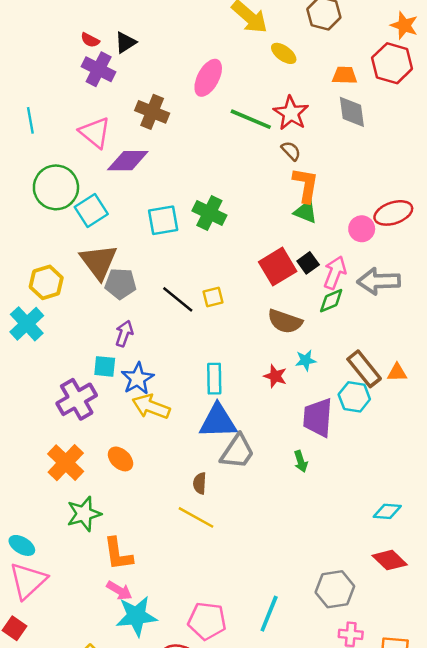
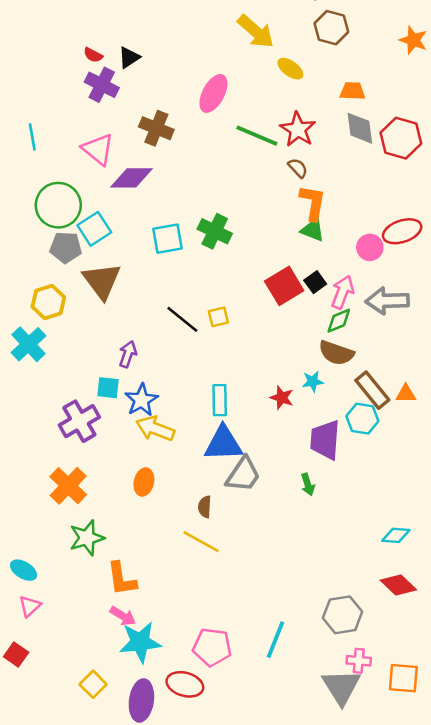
red hexagon: (392, 63) -> (401, 138), moved
gray pentagon: (121, 284) -> (66, 247), moved
brown semicircle: (285, 321) -> (336, 353), moved
orange ellipse: (121, 459) -> (144, 482), moved, turned 60
pink triangle: (28, 581) -> (30, 606), size x0.6

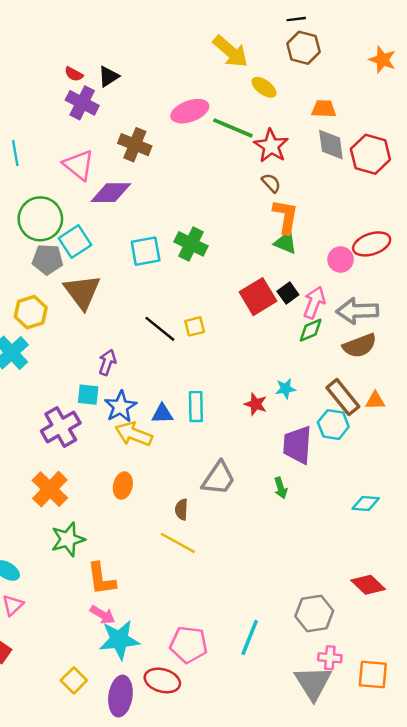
pink ellipse: (213, 93) -> (190, 111), turned 42
green line: (257, 136) -> (233, 128), moved
brown semicircle: (336, 353) -> (360, 346), moved, turned -40
blue triangle: (223, 444) -> (162, 414), moved, size x0.6
cyan diamond: (396, 535) -> (366, 503), moved

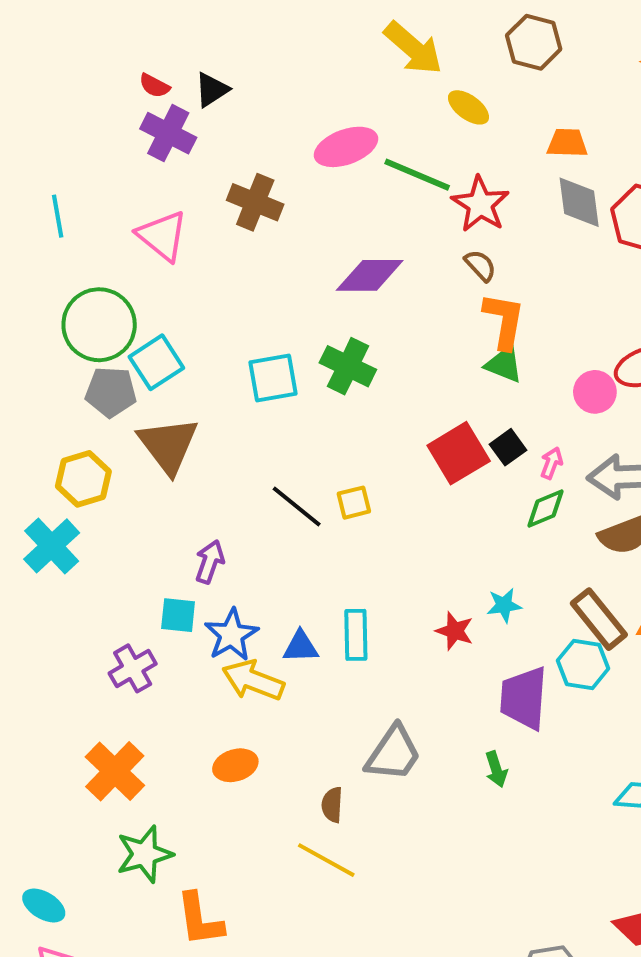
purple diamond: (111, 193) -> (370, 275), moved
pink arrow: (314, 303) -> (551, 463), size x0.6
purple cross: (61, 427) -> (133, 668), size x0.7
orange ellipse: (123, 486) -> (235, 765), turned 60

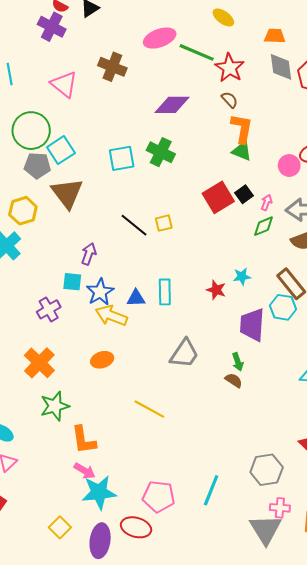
purple cross: (168, 133) -> (52, 27), moved
brown semicircle: (332, 805) -> (234, 380), moved, turned 120

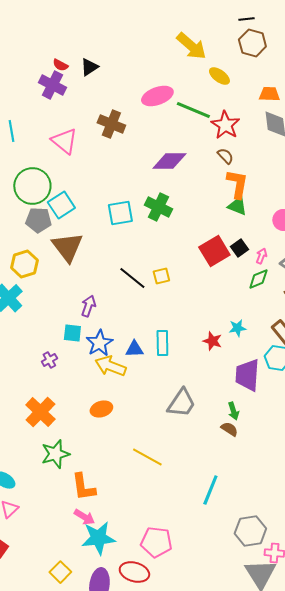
purple cross: (49, 309) -> (49, 360), size x0.7
gray hexagon: (267, 470) -> (250, 531), moved
cyan line: (211, 490) -> (210, 490), moved

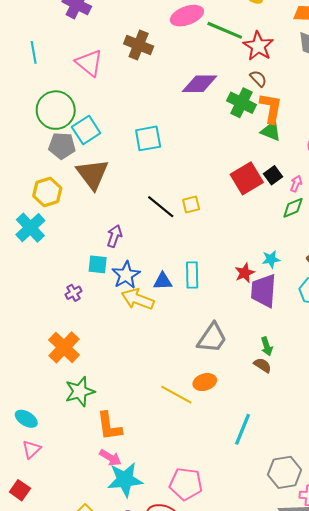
green cross: (158, 207) -> (242, 103), moved
red star: (212, 341) -> (245, 273), turned 30
purple trapezoid: (247, 375) -> (264, 291), moved
orange ellipse: (101, 409) -> (205, 382), moved

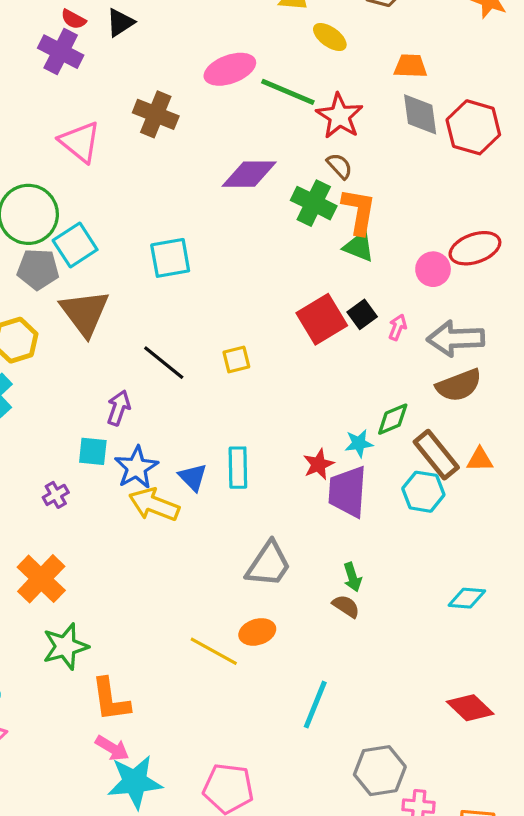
black line: (161, 207) -> (164, 363), moved
green diamond: (293, 208) -> (393, 419), moved
blue triangle: (163, 281) -> (193, 477), turned 48

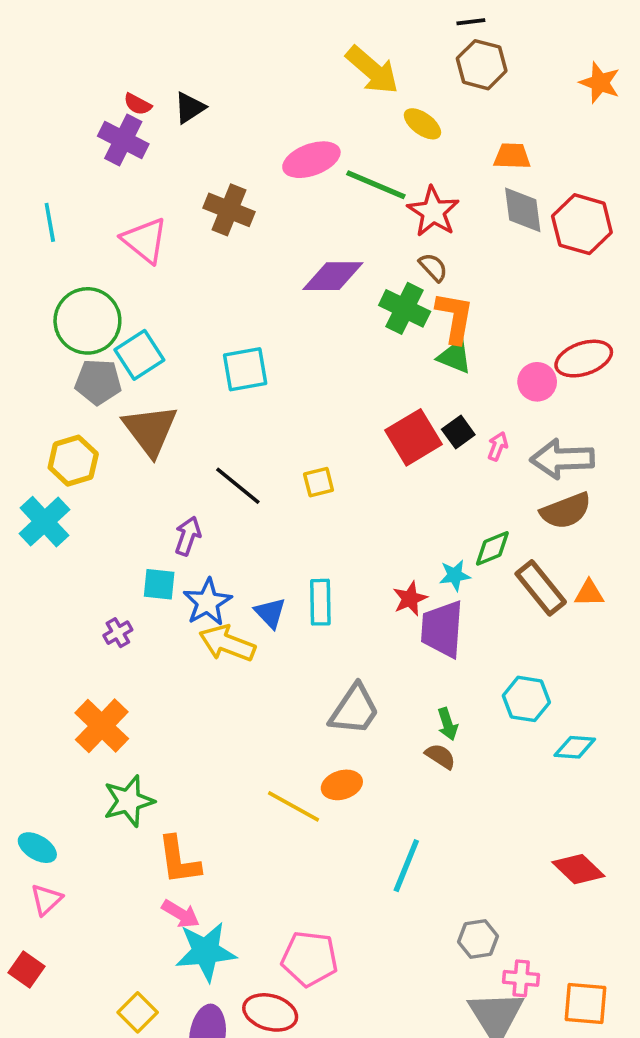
cyan hexagon: (423, 492) -> (526, 699), moved
gray hexagon: (380, 771) -> (478, 939), size x0.7

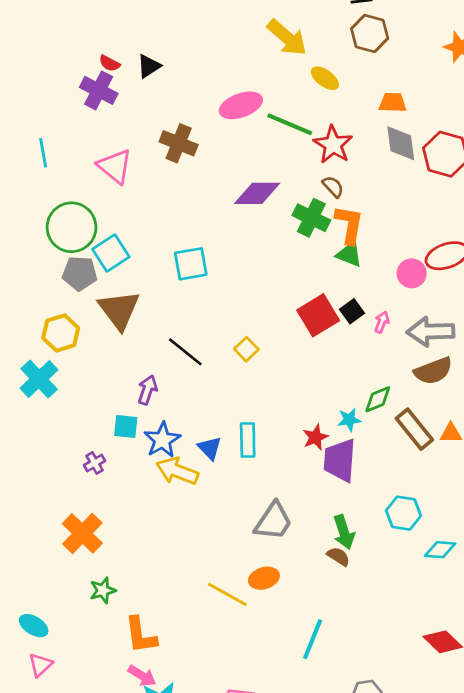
yellow square: (319, 482) -> (246, 349), turned -30
green arrow: (448, 724) -> (344, 532), size x1.4
green star: (129, 801) -> (103, 590), size x0.7

